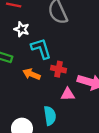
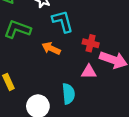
red cross: (58, 69) -> (91, 43), moved

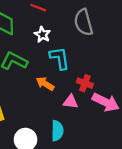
pink triangle: (89, 72) -> (71, 102), moved

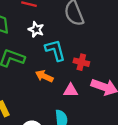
red cross: (85, 83) -> (81, 62), moved

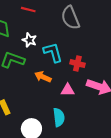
white star: (36, 29) -> (29, 40), moved

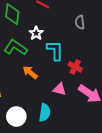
gray semicircle: (70, 18) -> (80, 22), size x0.6
orange arrow: (43, 77) -> (30, 72), moved

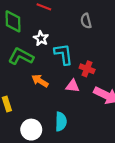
pink triangle: (60, 89) -> (73, 86), moved

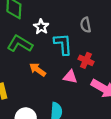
gray semicircle: (86, 21) -> (86, 25), moved

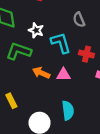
pink triangle: (70, 77) -> (64, 75), moved

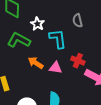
red cross: (86, 54) -> (78, 61), moved

